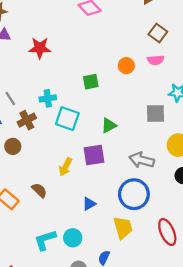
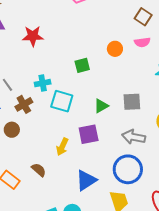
gray square: (155, 114) -> (132, 102), moved
blue triangle: (89, 204) -> (86, 180), size x1.6

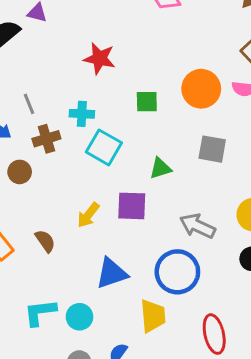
red star: (33, 36) -> (100, 59), moved
orange circle: (115, 49) -> (201, 89), size x1.6
gray square: (132, 102) -> (212, 149), moved

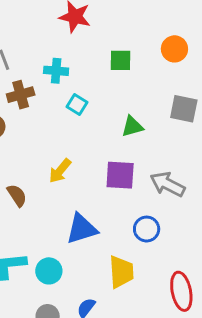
orange circle: (201, 89) -> (174, 49), size x0.7
cyan square: (104, 147) -> (77, 105), size x0.6
purple square: (132, 206) -> (120, 175), moved
blue circle: (177, 272) -> (147, 229), size x0.6

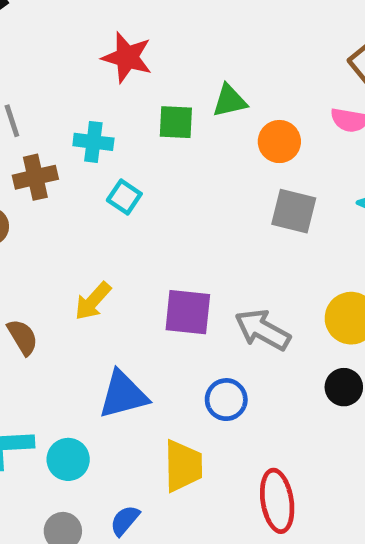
orange circle: (174, 49) -> (279, 142), moved
green square: (121, 60) -> (176, 122), moved
green triangle: (132, 126) -> (230, 101), moved

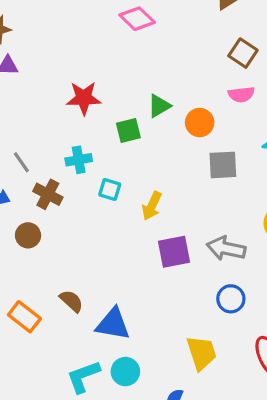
brown cross: (35, 177) -> (48, 194), turned -32
yellow arrow: (93, 301) -> (152, 206), moved
blue triangle: (123, 395) -> (113, 324), moved, turned 42
blue circle: (226, 400) -> (231, 299), moved

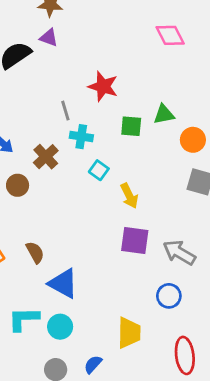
gray line: (21, 162) -> (65, 111), moved
yellow arrow: (152, 206) -> (129, 196), turned -70

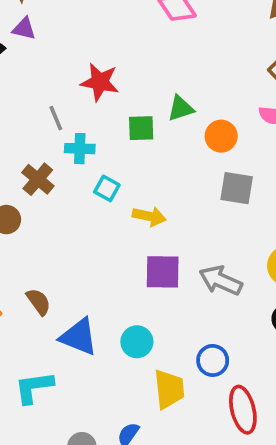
yellow arrow: (129, 196) -> (149, 216), turned -45
blue circle: (169, 296) -> (213, 360), moved
cyan circle: (60, 327) -> (137, 342), moved

